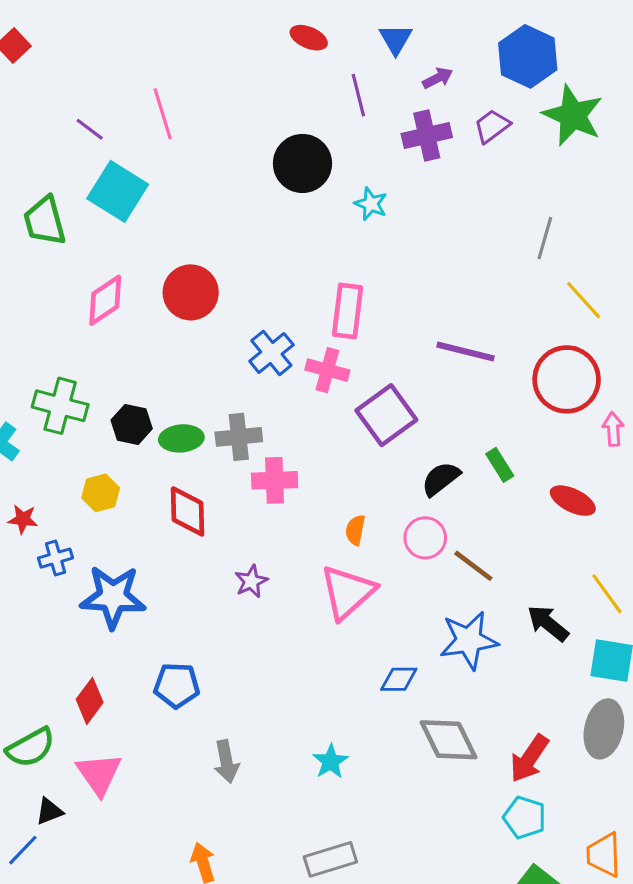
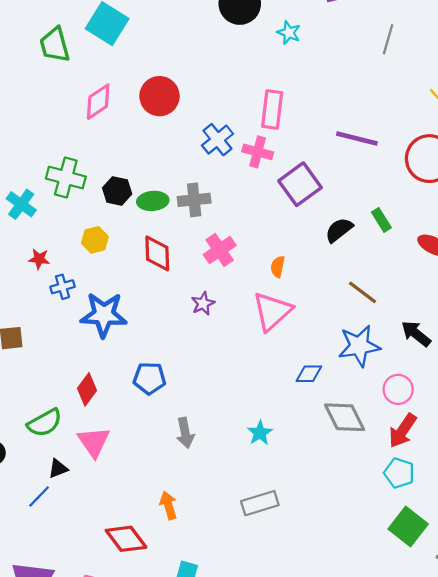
gray line: (545, 238) -> (388, 39), moved
pink cross: (275, 480) -> (220, 250), moved, turned -32
pink circle: (425, 538) -> (398, 389), moved

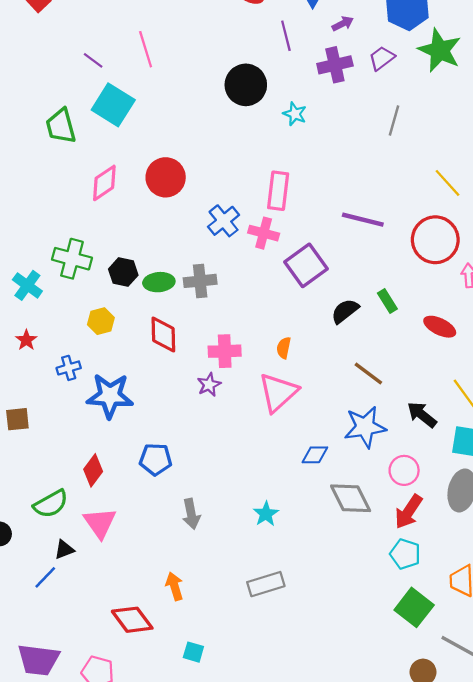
pink cross: (220, 250) -> (225, 351), moved, turned 32
red star: (39, 259) -> (26, 340), moved, turned 30

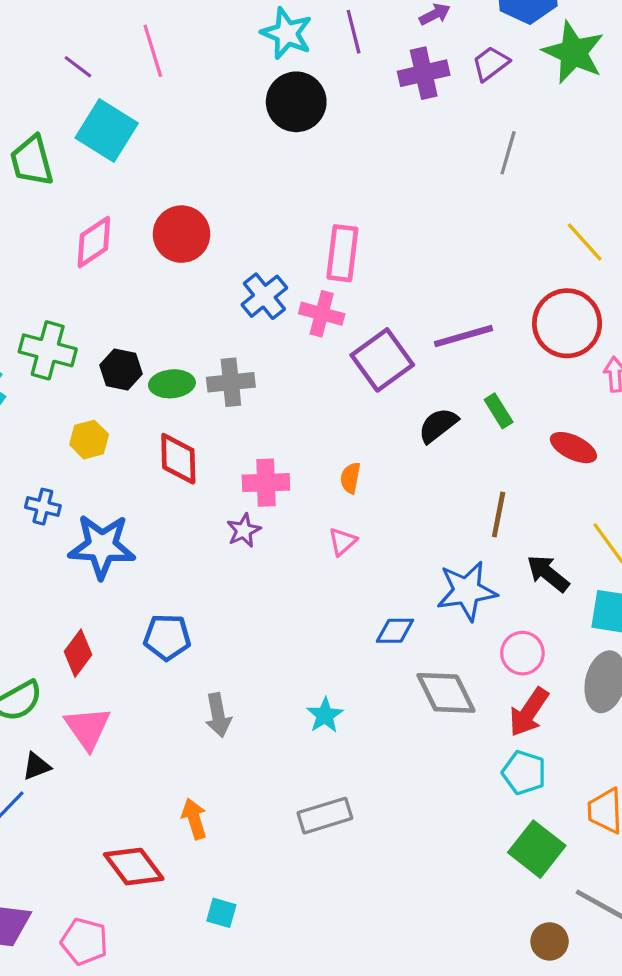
cyan star: (295, 114) -> (287, 33), moved, size x1.5
purple line: (363, 220) -> (464, 336), moved, turned -30
blue cross: (69, 368) -> (43, 507), turned 30
brown line: (368, 373) -> (499, 514), moved, turned 64
pink triangle: (278, 392) -> (342, 542), size x0.5

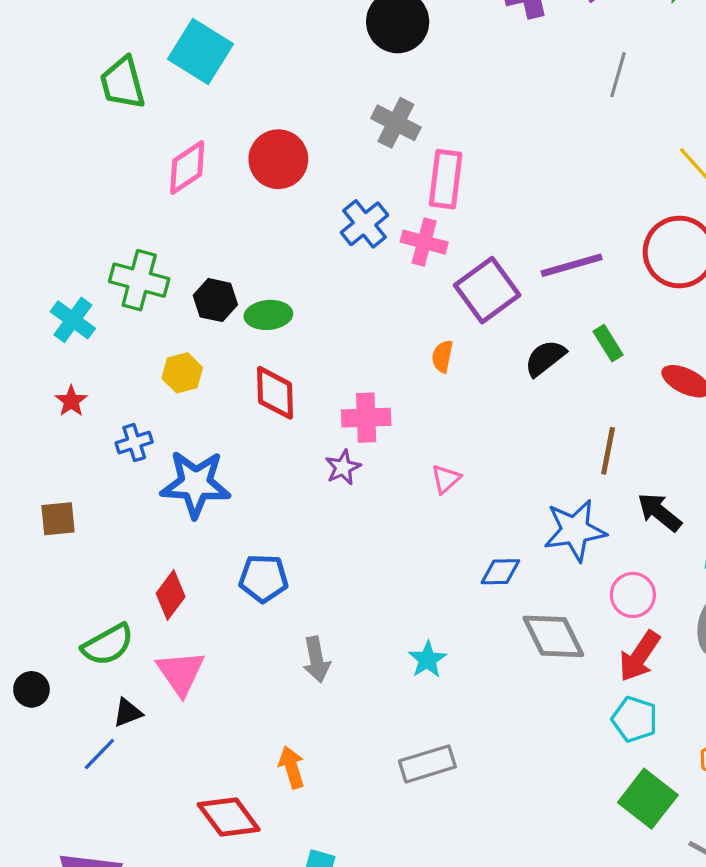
gray cross: (231, 382) -> (396, 123), moved, turned 33
orange semicircle: (350, 478) -> (442, 356), moved
blue cross: (43, 507) -> (134, 443), turned -32

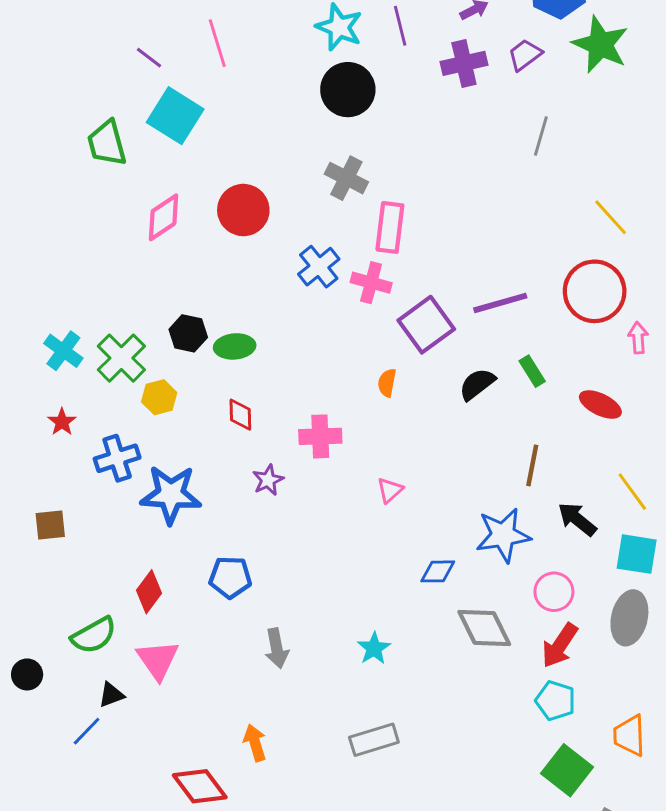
green cross: (139, 280) -> (121, 358), moved, turned 30
red diamond: (275, 393) -> (240, 415), size x0.7
blue cross: (134, 443) -> (117, 458), size x1.4
purple star: (343, 467) -> (268, 480), moved

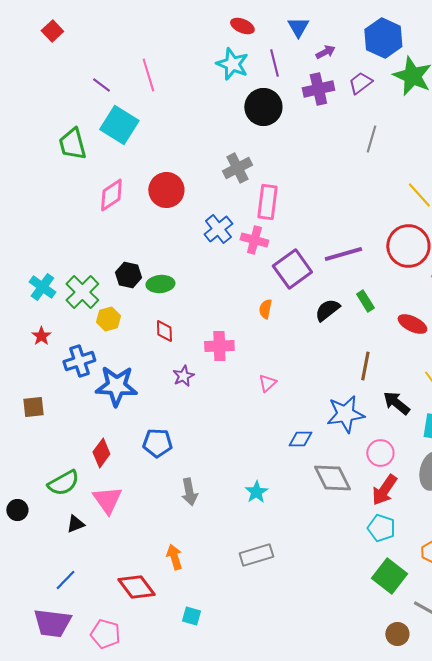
black circle: (348, 90) -> (263, 107), moved
gray cross: (346, 178) -> (237, 168), turned 36
blue line: (87, 731) -> (65, 580), moved

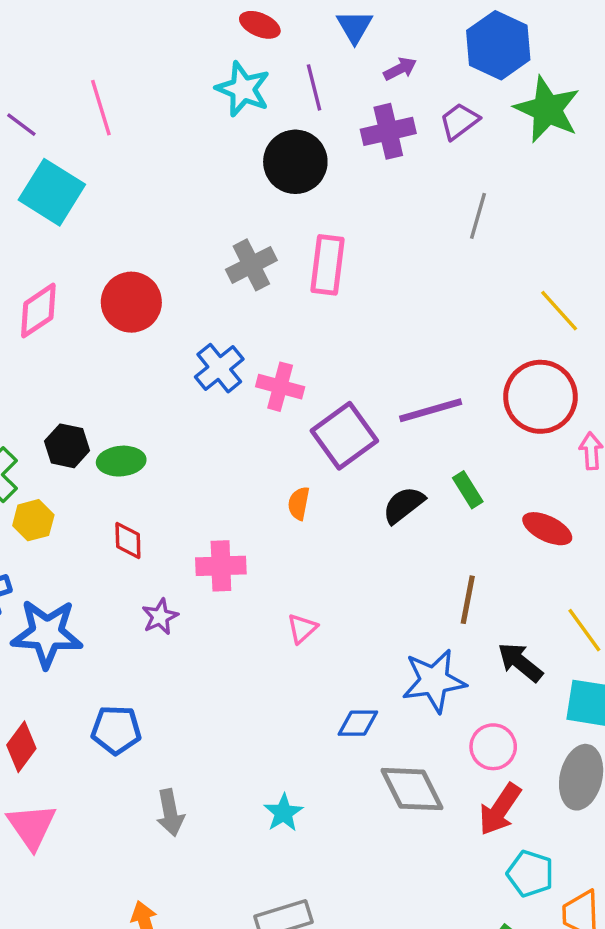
pink rectangle: (267, 202) -> (327, 265), moved
cyan pentagon: (381, 528) -> (530, 874), moved

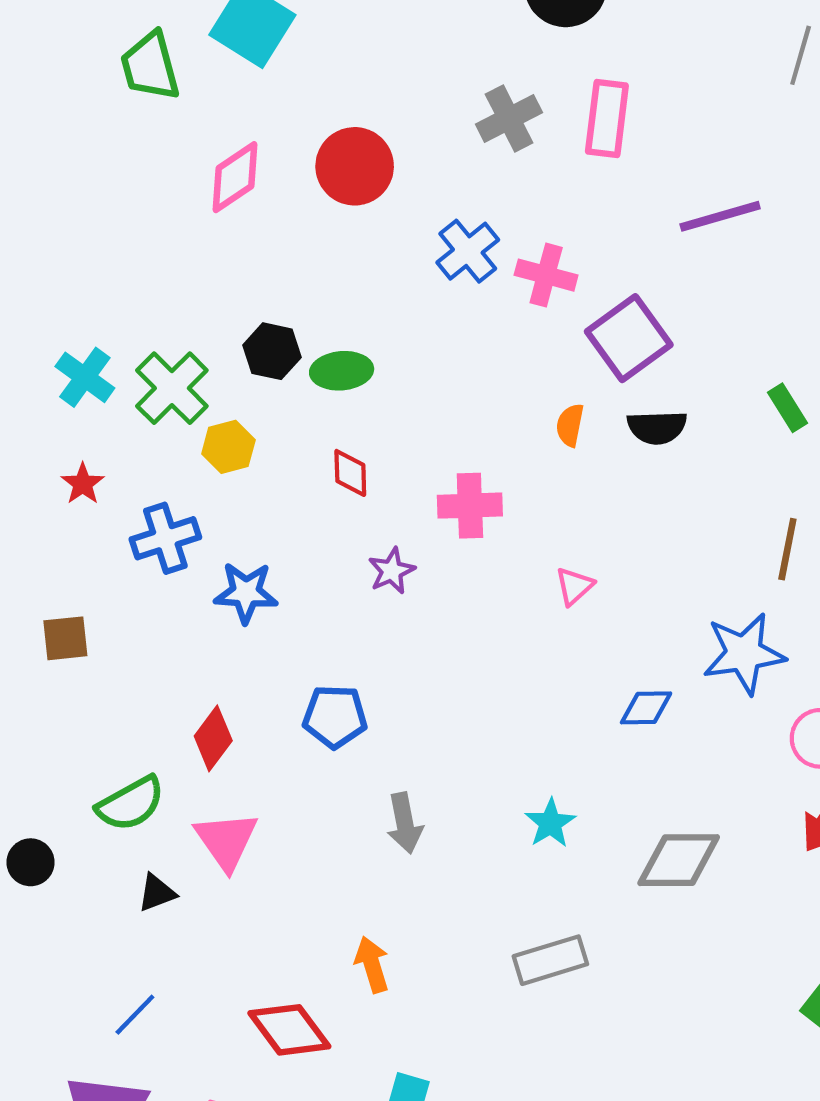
purple line: (431, 410) -> (720, 216), moved
black semicircle: (404, 505) -> (657, 427), moved, turned -144
blue star: (47, 634) -> (246, 593), size x0.7
gray diamond: (412, 789) -> (679, 860), moved, turned -64

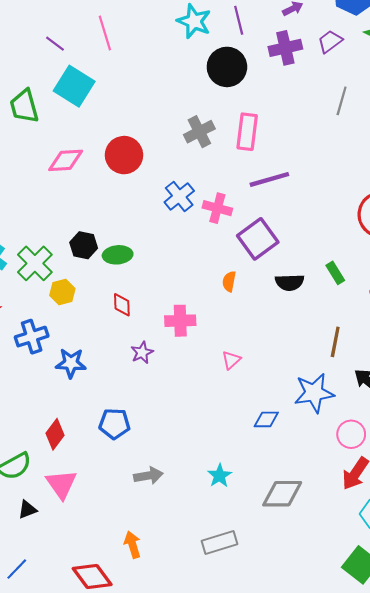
pink diamond: (235, 177) -> (66, 160), turned 30
purple line: (720, 216) -> (269, 179), moved
black semicircle: (657, 427) -> (290, 282), moved
gray arrow: (405, 823) -> (148, 476), turned -88

